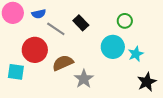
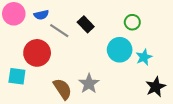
brown semicircle: (63, 63) -> (62, 89), moved, turned 80

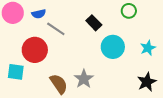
green circle: (132, 22) -> (129, 11), moved
black rectangle: (86, 24) -> (94, 23), moved
cyan star: (144, 57) -> (148, 48), moved

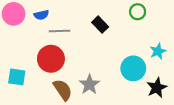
gray line: (56, 29) -> (60, 31), turned -36
cyan circle: (113, 47) -> (133, 68), moved
red circle: (35, 50) -> (51, 59), moved

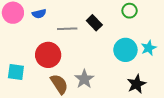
gray line: (60, 31) -> (67, 29), moved
cyan circle: (133, 68) -> (125, 50), moved
black star: (157, 88) -> (137, 84), moved

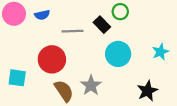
green circle: (130, 11) -> (120, 12), moved
cyan circle: (125, 50) -> (118, 54), moved

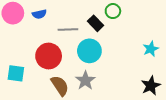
cyan circle: (118, 54) -> (89, 51), moved
black star: (147, 91) -> (151, 86), moved

